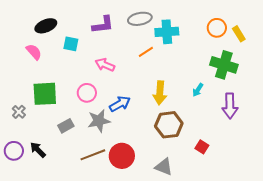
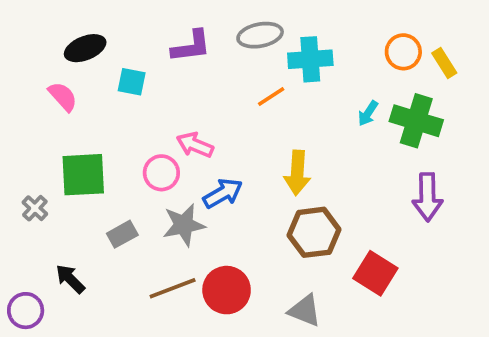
pink arrow: (105, 65) -> (195, 145), moved
cyan arrow: (198, 90) -> (368, 113), moved
red square: (202, 147) -> (375, 273), size x1.6
purple circle: (14, 151) -> (26, 311), moved

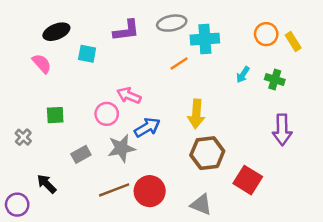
green cross: (416, 121) -> (275, 80), size x0.6
green square: (83, 175) -> (55, 115), size x0.6

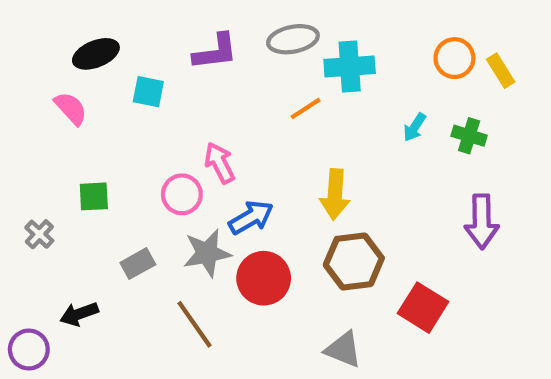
pink arrow: (129, 95) -> (220, 163), turned 40
black arrow: (47, 184) -> (79, 314), turned -65
brown line: (114, 190) -> (194, 324), turned 76
red circle: (150, 191) -> (264, 278), moved

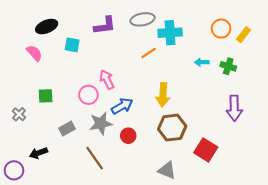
yellow rectangle: (501, 71) -> (243, 35), turned 70
cyan arrow: (415, 127) -> (202, 62), turned 56
red circle: (264, 278) -> (128, 136), size x0.6

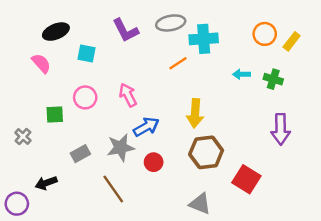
purple L-shape: (105, 25) -> (126, 30), turned 70
pink circle: (88, 95) -> (85, 97), moved

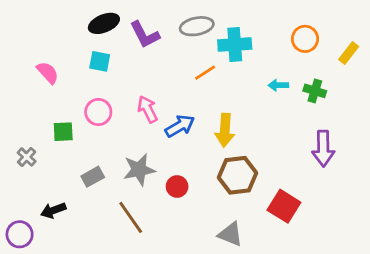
black ellipse: (56, 32) -> (104, 23), moved
yellow rectangle: (292, 41) -> (349, 53), moved
blue arrow: (146, 127) -> (180, 126), moved

